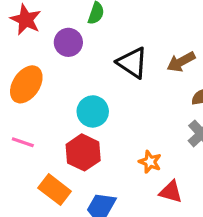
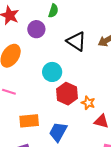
red hexagon: (83, 152) -> (67, 94), moved
orange rectangle: (55, 190) -> (29, 121), turned -42

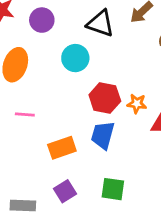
cyan circle: (52, 72) -> (75, 58), moved
blue trapezoid: (58, 132) -> (103, 135), moved

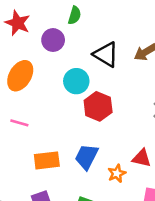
red hexagon: (105, 98) -> (98, 106), moved
orange star: (137, 104) -> (117, 173), moved, turned 30

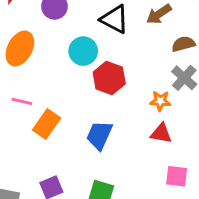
orange rectangle: (47, 160) -> (47, 124), moved, turned -45
orange star: (117, 173) -> (160, 101), moved, turned 30

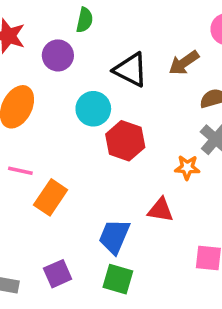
red triangle: (161, 133) -> (161, 210), moved
blue trapezoid: (99, 135) -> (114, 237), moved

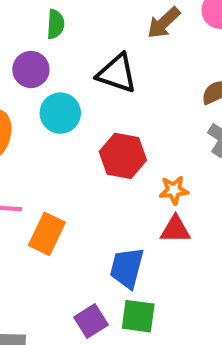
brown arrow: (184, 63) -> (164, 23), moved
cyan circle: (93, 109) -> (60, 113), moved
orange star: (187, 167) -> (174, 190), moved
purple square: (58, 274) -> (91, 321), moved

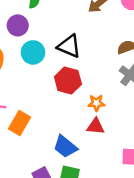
black triangle: (117, 73) -> (69, 46), moved
blue trapezoid: (127, 268) -> (65, 147), turned -70

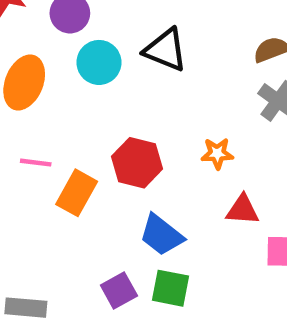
red hexagon: (68, 81) -> (137, 163), moved
red triangle: (96, 126) -> (243, 210), moved

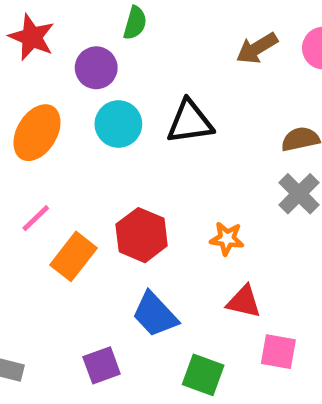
black triangle: (165, 50) -> (190, 122), turned -39
pink line: (36, 163) -> (36, 218), turned -60
green square: (171, 288) -> (203, 375), moved

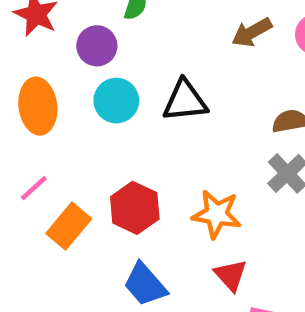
orange ellipse: (37, 133) -> (38, 106), turned -40
orange star: (227, 239) -> (217, 214), size x1.5
red triangle: (244, 302) -> (231, 275), turned 33

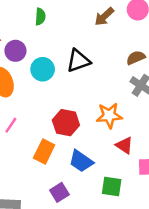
purple circle: (97, 46) -> (15, 51), moved
orange rectangle: (69, 226) -> (44, 151), moved

